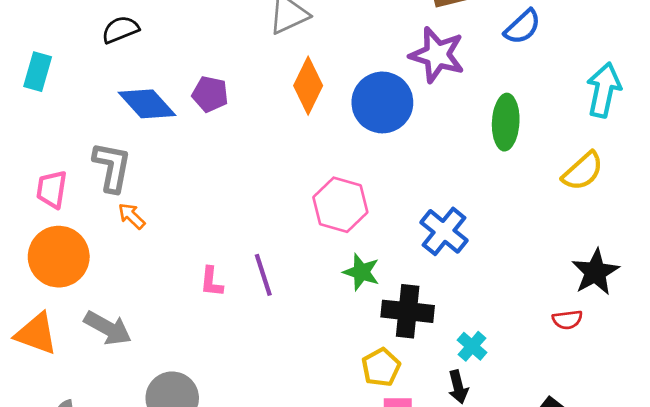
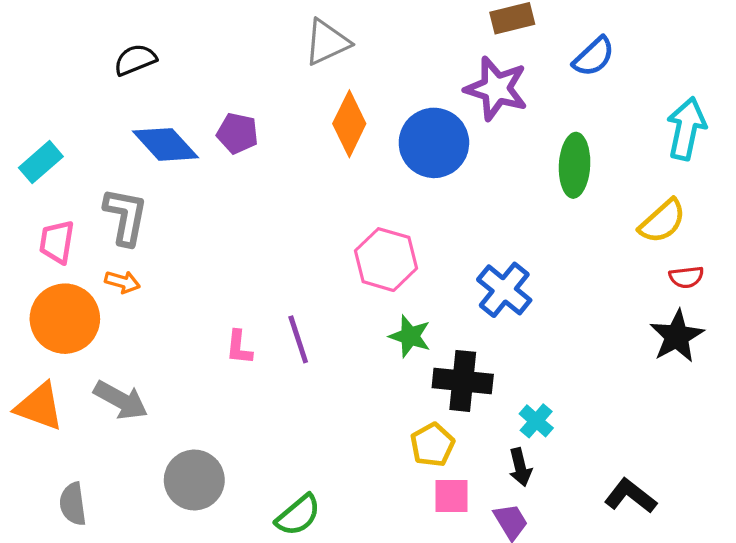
cyan rectangle: (38, 72) -> (41, 162), moved, turned 33
orange arrow: (132, 216) -> (122, 282), moved, turned 152
red semicircle: (567, 320) -> (686, 277), moved

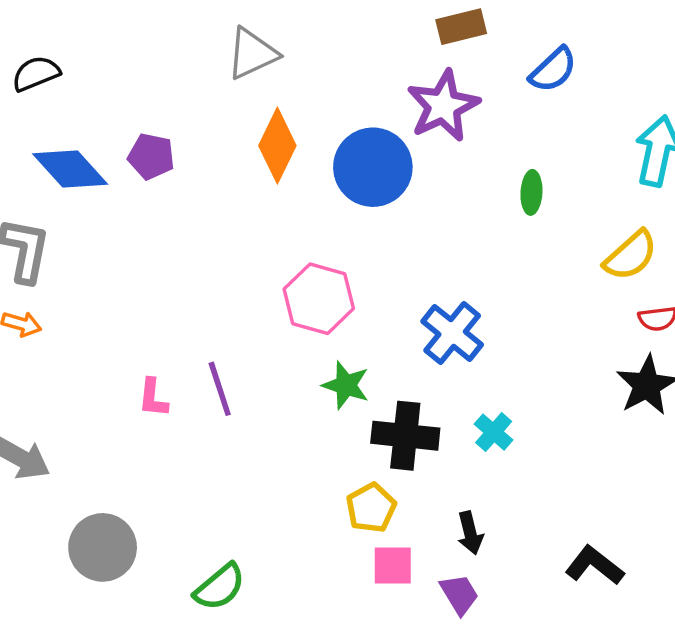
purple star: (496, 89) -> (443, 106), turned 30
green ellipse: (575, 165) -> (531, 192), size x0.6
cyan cross: (536, 421) -> (494, 432), moved

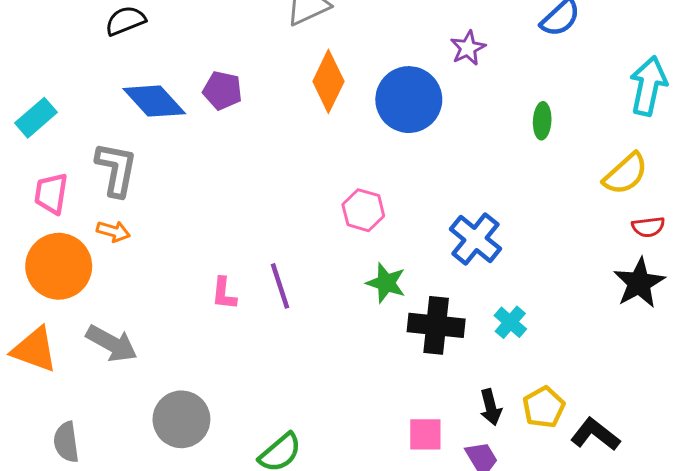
purple star: (443, 106) -> (468, 48), size x0.6
pink hexagon: (319, 299) -> (363, 210), size x0.7
yellow pentagon: (371, 508) -> (544, 407), moved

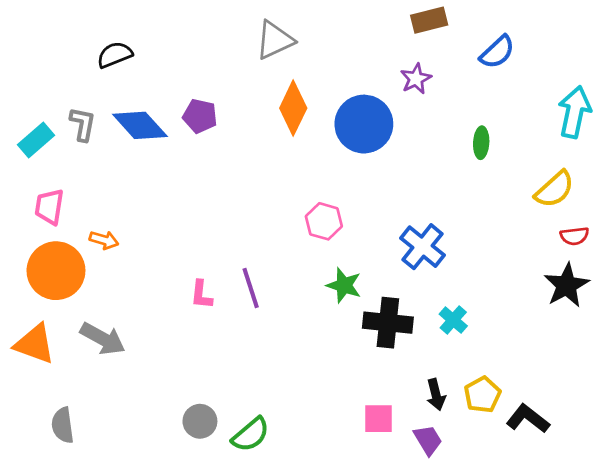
gray L-shape: (116, 169) -> (83, 124), moved, size x0.7
gray circle: (181, 419) -> (200, 421), moved, size x0.7

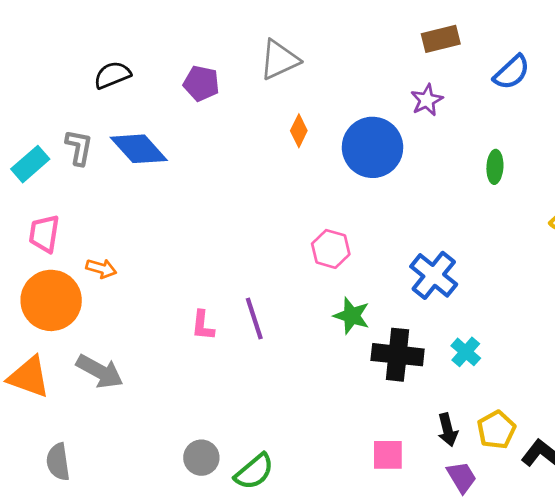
orange diamond: (293, 108) -> (299, 131), size x0.6
purple pentagon: (200, 116) -> (201, 83), moved
purple trapezoid: (428, 440) -> (462, 477), moved

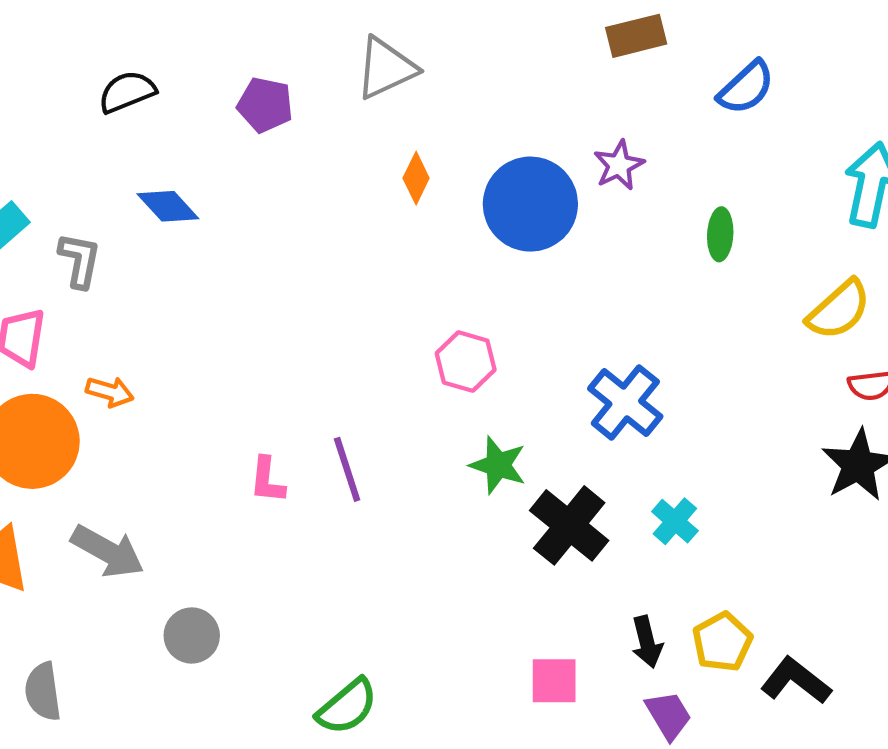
purple star: (427, 100) -> (619, 165), moved
gray L-shape: (79, 147) -> (80, 260), moved
blue diamond: (139, 149) -> (168, 206), size x0.7
black cross: (398, 355) -> (569, 525), turned 33
gray circle: (201, 458) -> (192, 635), moved

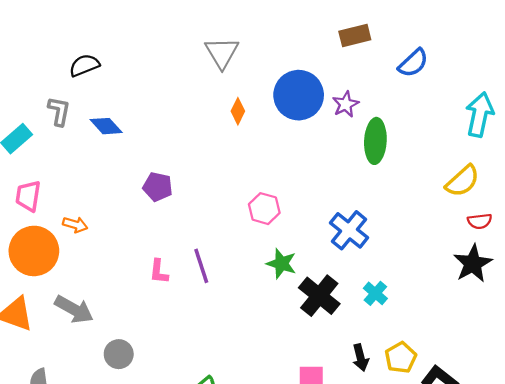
gray triangle: (386, 68) -> (222, 53), turned -36
purple pentagon: (265, 105) -> (158, 187), moved
blue circle: (530, 204) -> (299, 95), moved
green ellipse: (720, 234) -> (375, 141), moved, size x1.6
gray L-shape: (80, 260) -> (59, 111), moved

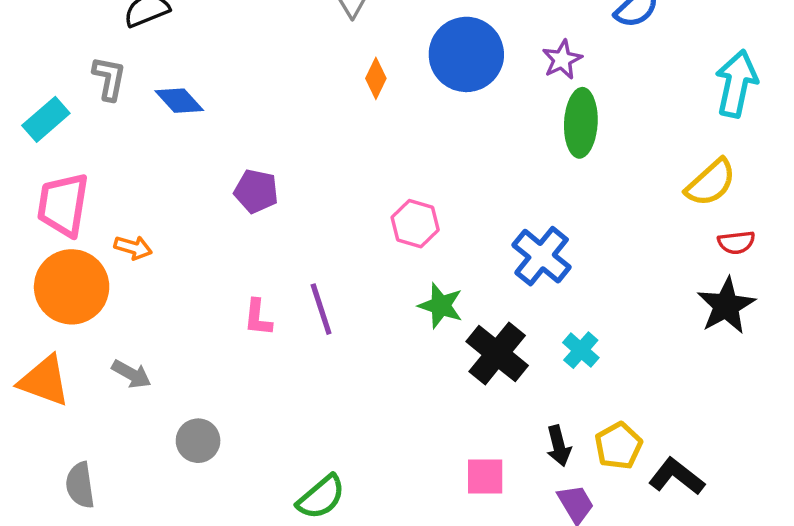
purple star: (346, 104) -> (562, 60), moved
pink trapezoid: (28, 196) -> (63, 205), size x1.4
gray arrow: (74, 309) -> (131, 374), size x0.7

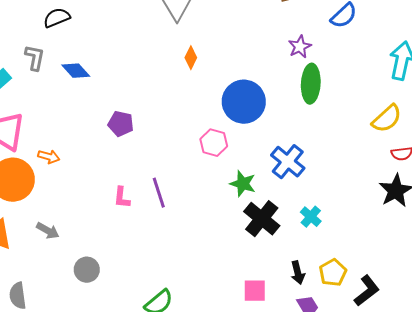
blue circle: (466, 54) -> (244, 102), moved
green star: (441, 306) -> (243, 184), moved
black L-shape: (677, 477) -> (367, 291), turned 104

